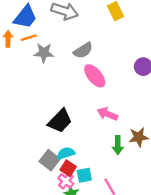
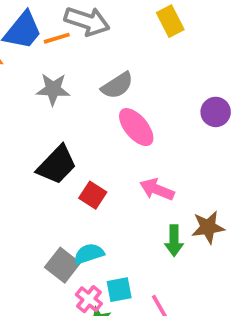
orange line: (29, 38) -> (57, 38), moved
black trapezoid: (60, 121) -> (57, 165), moved
red square: (68, 168) -> (93, 195), moved

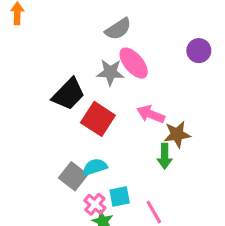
gray star: (53, 89) -> (110, 72), moved
red square: (93, 195) -> (98, 119), size x1.5
brown star: (208, 227) -> (177, 134), moved

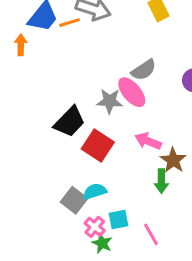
gray semicircle: (118, 29) -> (144, 70), moved
brown star: (177, 134) -> (173, 160), turned -30

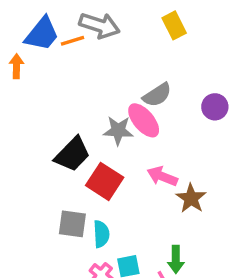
green arrow: (161, 181) -> (176, 259), moved
cyan semicircle: (95, 191) -> (101, 234), turned 105
gray square: (74, 200) -> (72, 224), moved, turned -30

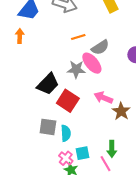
orange line: (72, 41) -> (78, 37), moved
orange arrow: (16, 66) -> (20, 36), moved

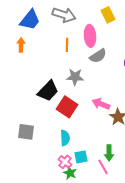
orange line: (78, 37) -> (67, 45), moved, turned -72
pink ellipse: (92, 63) -> (90, 36), moved, turned 35
gray square: (48, 127) -> (26, 132), moved

